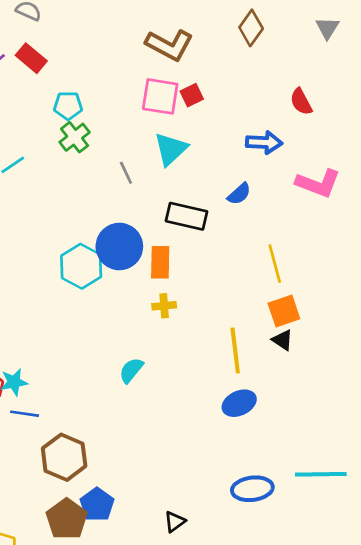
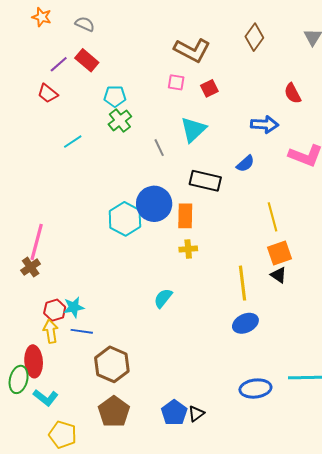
pink square: (160, 96) -> (176, 82), moved, size x0.6
blue pentagon: (97, 505) -> (174, 413), moved

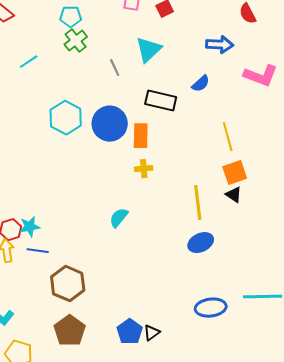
cyan hexagon: (125, 219) -> (66, 118), moved

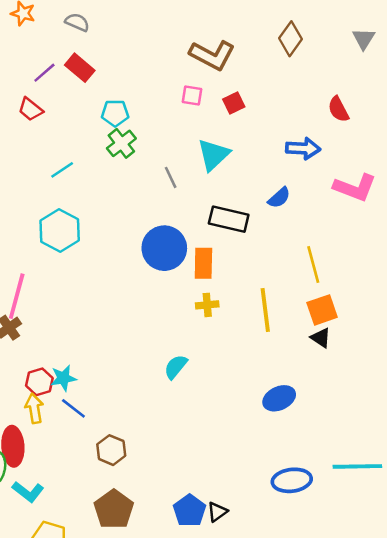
cyan hexagon: (66, 118) -> (60, 230), moved
yellow line: (198, 203) -> (265, 310), moved
blue line: (38, 251) -> (73, 408), turned 30
brown hexagon: (68, 284) -> (111, 450), size x0.7

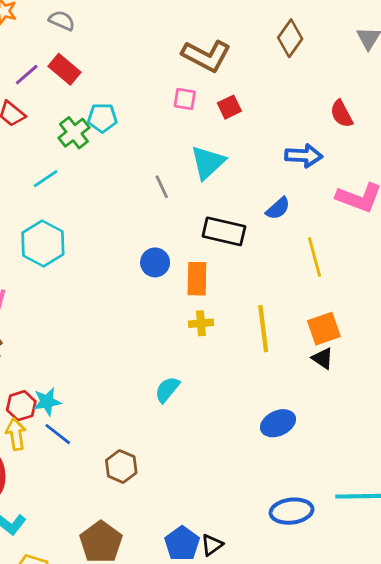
green cross: (121, 143) -> (74, 133), moved
blue circle: (164, 248) -> (155, 262), size x0.6
yellow line: (313, 265) -> (314, 257), moved
brown hexagon: (111, 450) -> (121, 466), moved

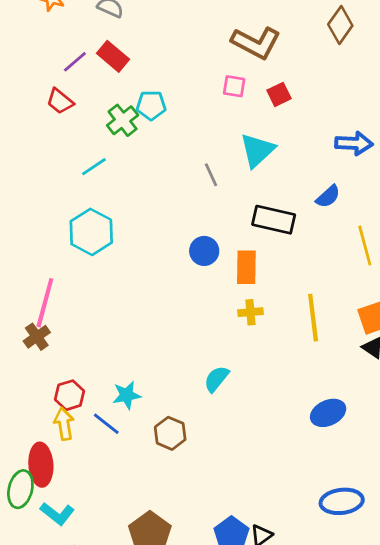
cyan star: (47, 402) -> (127, 395), moved
brown hexagon: (121, 466) -> (170, 433), moved

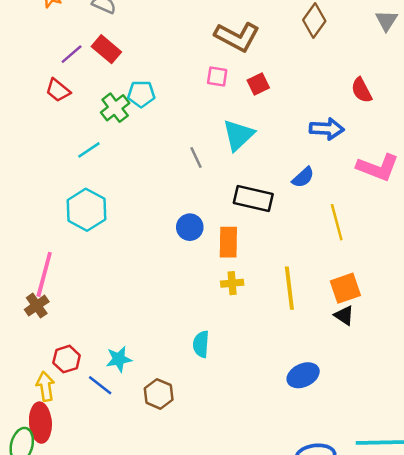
cyan semicircle: (216, 379) -> (201, 344), turned -35
yellow arrow: (64, 424) -> (45, 386), moved

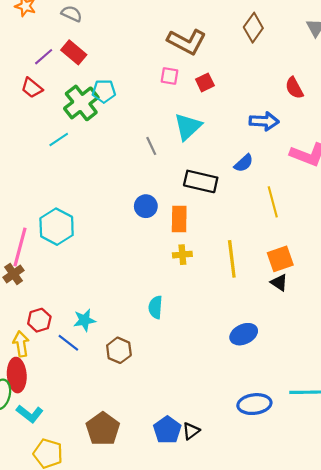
green cross: (115, 108) -> (81, 103), size x1.4
cyan hexagon: (86, 210) -> (57, 227), moved

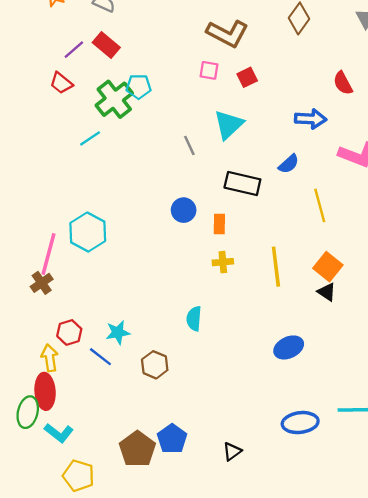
orange rectangle: (179, 219) -> (219, 224), size x0.7
orange square: (280, 259) -> (328, 267), turned -32
blue pentagon: (167, 430) -> (172, 439), moved

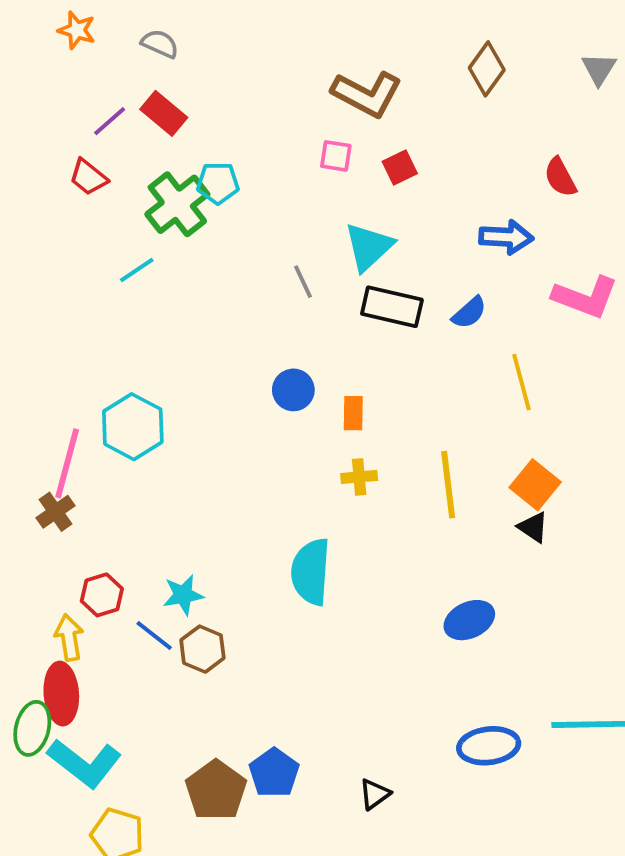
black rectangle: (242, 184) -> (392, 307), moved
cyan semicircle: (194, 319) -> (311, 572), size x1.6
brown hexagon: (155, 365) -> (202, 649), moved
cyan L-shape: (59, 433) -> (84, 763), size x1.5

